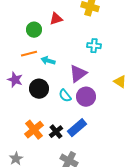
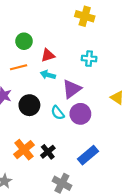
red triangle: (56, 19) -> (48, 55), moved
cyan arrow: (48, 61) -> (48, 75), moved
blue rectangle: (77, 128) -> (88, 155), moved

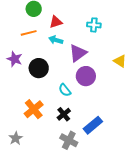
cyan semicircle: (58, 113) -> (65, 90), moved
black cross: (48, 152) -> (64, 114), moved
blue rectangle: (88, 155) -> (93, 125), moved

